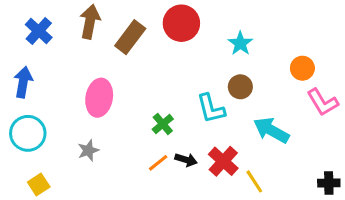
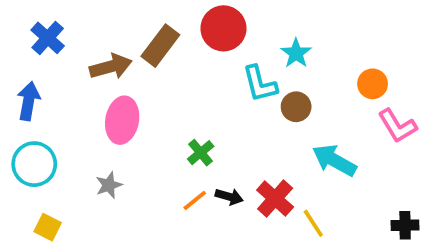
brown arrow: (90, 22) -> (111, 67), moved, turned 64
cyan L-shape: (211, 109) -> (260, 84), moved
yellow square: (39, 185) -> (48, 227), turned -30

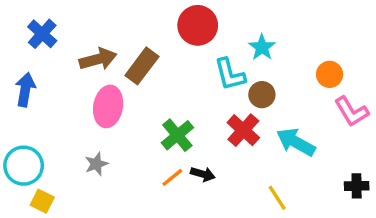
brown rectangle: (160, 46) -> (142, 66), moved
green cross: (201, 153) -> (177, 135), size x1.4
cyan circle: (34, 164) -> (24, 166), moved
red cross: (275, 198) -> (243, 130), moved
black cross: (405, 225) -> (357, 186), moved

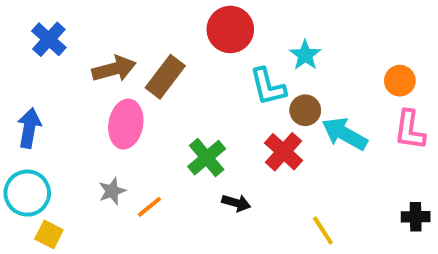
orange circle: (330, 74) -> (400, 81), moved
blue arrow: (25, 90) -> (29, 128), moved
pink L-shape: (352, 112) -> (410, 130), turned 39
cyan arrow: (296, 142) -> (345, 134), moved
orange line: (172, 177) -> (149, 207), moved

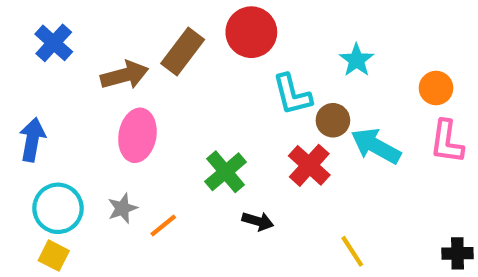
cyan star: (305, 55) -> (357, 60), moved
brown rectangle: (165, 77) -> (183, 52), moved
cyan circle: (27, 193) -> (58, 208), moved
black cross: (416, 217) -> (458, 253), moved

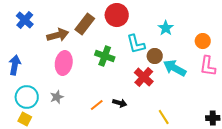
green cross: (226, 172) -> (105, 56), moved, turned -30
orange line: (163, 225) -> (97, 105), moved

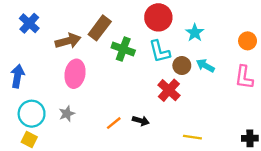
red circle: (117, 15) -> (158, 17), moved
orange circle: (203, 41) -> (248, 41), moved
green cross: (105, 56) -> (123, 49), moved
cyan arrow: (175, 68) -> (205, 66), moved, size x0.7
yellow line: (164, 117) -> (192, 137), turned -49

